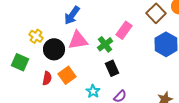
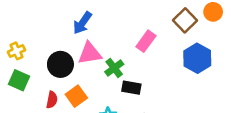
yellow cross: (36, 36) -> (16, 51), moved, turned 32
green cross: (105, 44) -> (114, 68), moved
black rectangle: (112, 68) -> (131, 88), turned -56

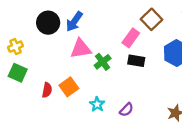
brown square: (185, 20) -> (152, 19), moved
black circle: (60, 64) -> (48, 23), moved
black rectangle: (131, 88) -> (136, 61), moved

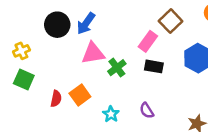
purple semicircle: (126, 110) -> (147, 111), moved, turned 104

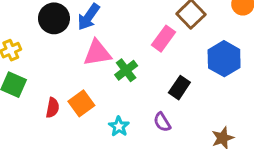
black rectangle: (154, 66) -> (179, 88), moved, turned -66

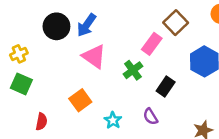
pink triangle: (97, 53) -> (94, 56), turned 44
green cross: (126, 70) -> (133, 70), moved
red semicircle: (53, 108) -> (41, 122), moved

